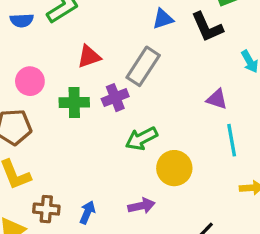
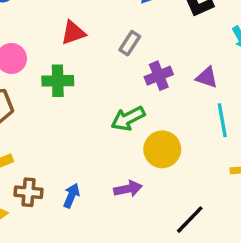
gray rectangle: (143, 66) -> (130, 43), size x0.6
purple cross: (115, 98) -> (159, 76), moved

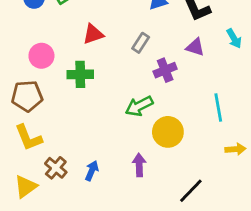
purple triangle: (207, 77) -> (195, 47), moved
purple arrow: (128, 189) -> (139, 165), turned -80
brown cross: (29, 192) -> (56, 168), turned 35

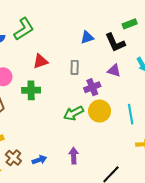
gray rectangle: (141, 43) -> (75, 67), turned -32
yellow circle: (168, 132) -> (100, 111), moved
blue arrow: (92, 171) -> (39, 160), turned 48

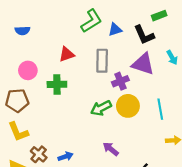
green L-shape: (24, 29) -> (91, 21), moved
gray rectangle: (75, 67) -> (102, 61), size x1.5
purple triangle: (114, 71) -> (143, 64), size x1.6
purple arrow: (74, 156) -> (111, 149), moved, turned -49

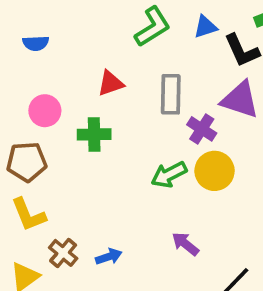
blue triangle: (115, 30) -> (205, 27), moved
purple cross: (120, 81) -> (202, 129), turned -35

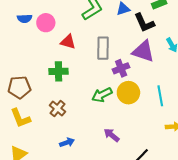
red triangle: (111, 83) -> (68, 42), turned 35
pink circle: (45, 111) -> (46, 23), moved
purple cross: (202, 129) -> (121, 68), turned 35
brown cross: (63, 253) -> (57, 109), moved

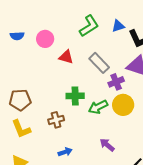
blue semicircle: (25, 18) -> (17, 36), moved
gray rectangle: (103, 48) -> (99, 63), turned -45
green cross: (59, 71) -> (75, 96), moved
brown cross: (57, 109) -> (56, 120), turned 35

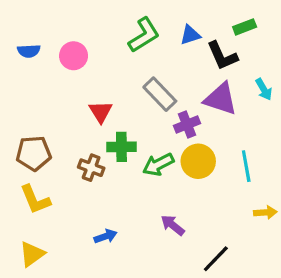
red triangle: (66, 57) -> (101, 112), moved, turned 42
brown cross: (56, 120) -> (91, 168), moved, turned 35

